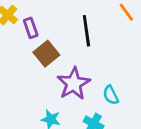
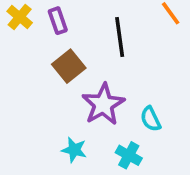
purple rectangle: (31, 28) -> (58, 21), moved

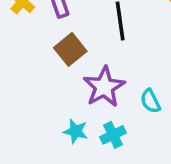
cyan cross: (129, 155) -> (113, 135), moved, turned 35

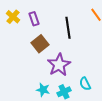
cyan semicircle: (150, 101) -> (85, 84), moved

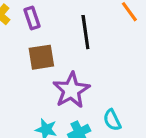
brown square: (40, 44) -> (41, 57), turned 30

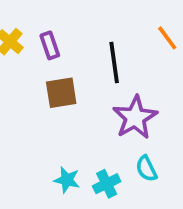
purple star: (71, 90) -> (135, 117), moved

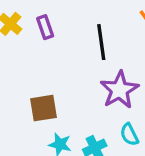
brown square: (61, 93) -> (43, 108), moved

